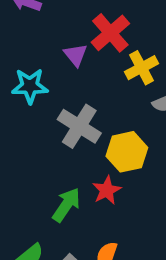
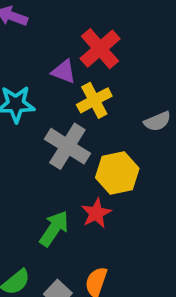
purple triangle: (76, 55) -> (64, 72), turned -30
yellow cross: (141, 68) -> (94, 100), moved

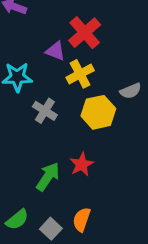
gray cross: (67, 146) -> (45, 111), moved, size x0.7
yellow hexagon: (117, 173) -> (98, 112), moved

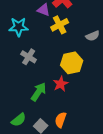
gray cross: (45, 111) -> (29, 57), moved
yellow hexagon: (98, 112) -> (72, 63), moved

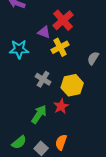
gray semicircle: (93, 36) -> (93, 58), turned 144
gray cross: (29, 57) -> (43, 79), moved

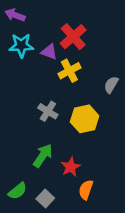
cyan star: (19, 49) -> (21, 45), moved
red star: (61, 106) -> (71, 167), moved
orange semicircle: (61, 142) -> (86, 190), moved

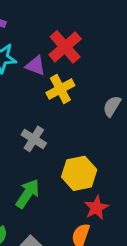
yellow hexagon: (85, 119) -> (79, 173), moved
red star: (71, 167) -> (96, 208), moved

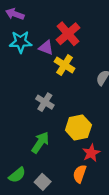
yellow cross: (60, 89) -> (65, 65), turned -30

